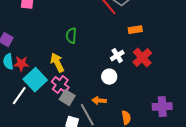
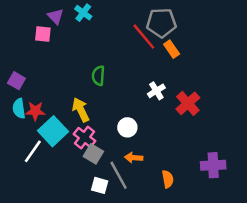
orange rectangle: (135, 30) -> (172, 49), moved, turned 64
white cross: (117, 56) -> (156, 91), moved
white circle: (109, 77) -> (127, 127), moved

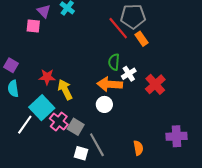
green semicircle: (98, 76) -> (114, 62), moved
red star: (35, 111) -> (47, 77), moved
pink cross: (85, 137) -> (59, 121), moved
orange arrow: (134, 158) -> (110, 84), moved, size x1.6

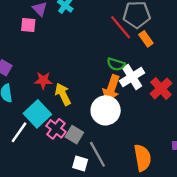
green semicircle: (114, 62) -> (116, 64), turned -77
white cross: (129, 74) -> (132, 77), size x1.5
orange arrow: (110, 84) -> (111, 88), turned -75
white circle: (104, 104) -> (106, 110), size x1.6
orange semicircle: (138, 148) -> (142, 158), size x1.6

